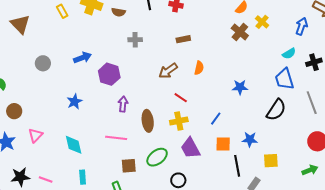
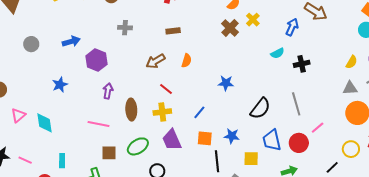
blue trapezoid: (284, 79) -> (272, 140), moved
cyan diamond: (74, 145) -> (44, 123), moved

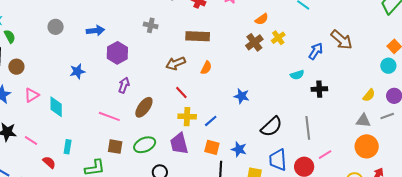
brown rectangle: (173, 31) -> (198, 36), size x1.6
brown ellipse: (131, 110) -> (144, 107), turned 30
yellow cross: (162, 112) -> (187, 117), moved

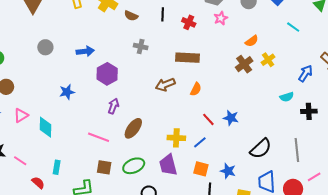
red line: (181, 92) -> (208, 119), moved

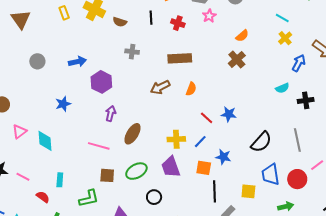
yellow cross: (268, 60) -> (285, 38), moved
blue star: (228, 171) -> (223, 157), moved

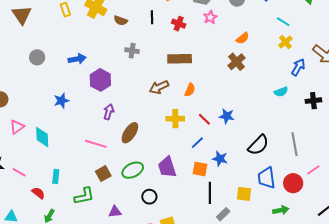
black cross: (306, 100) -> (313, 101), moved
yellow cross: (176, 139) -> (175, 119), moved
brown square: (107, 175) -> (103, 174), turned -35

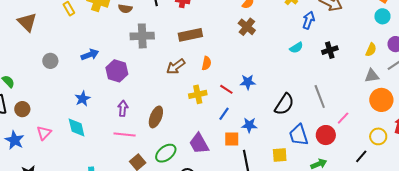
gray cross: (132, 51) -> (142, 36), size x1.6
purple arrow: (109, 112) -> (123, 108), moved
cyan diamond: (42, 137) -> (77, 127), moved

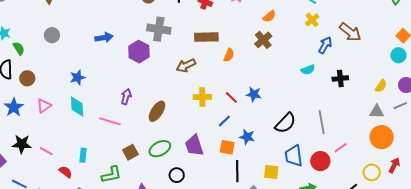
gray circle: (50, 61) -> (52, 35), moved
orange semicircle: (206, 63) -> (229, 55), moved
purple hexagon: (117, 71) -> (139, 52), moved
blue star: (83, 99) -> (78, 77), moved
pink line: (125, 134) -> (110, 121), moved

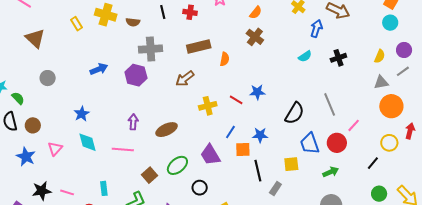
brown ellipse: (157, 111) -> (167, 130), turned 45
blue line: (224, 121) -> (230, 132), moved

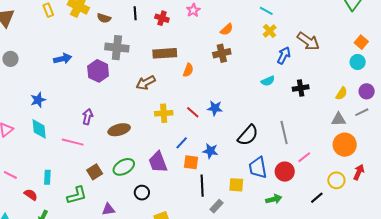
brown cross: (255, 37) -> (222, 53), turned 30

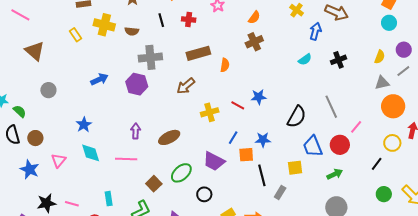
purple trapezoid: (158, 162) -> (214, 161), turned -30

